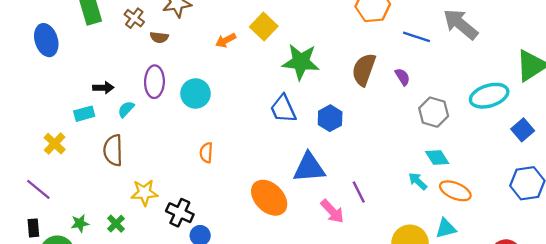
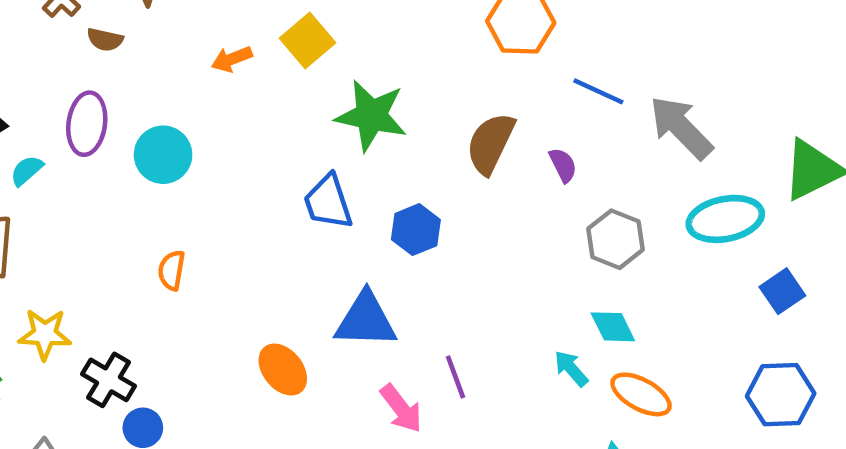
gray arrow: (461, 24) -> (681, 127), moved
orange ellipse: (269, 198) -> (283, 369), size x0.7

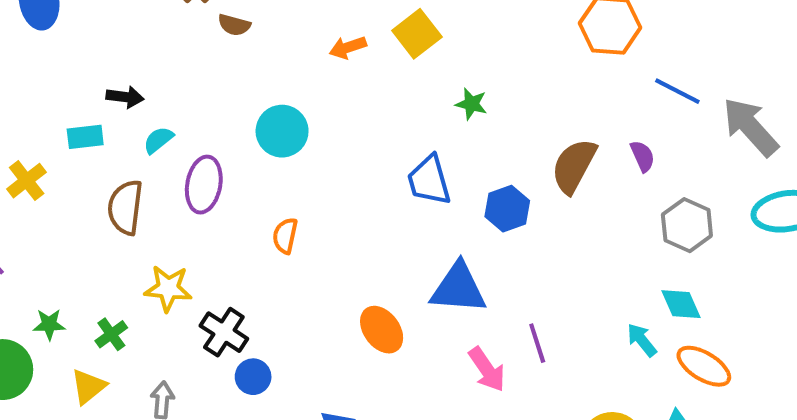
green star: (371, 116) -> (471, 104), size x0.5
purple ellipse: (87, 124) -> (204, 185), moved
brown semicircle: (491, 143) -> (574, 166), moved

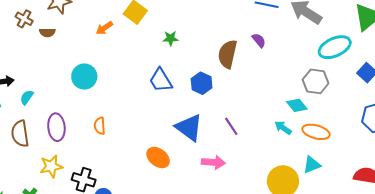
purple ellipse: (204, 185) -> (56, 127), moved
gray hexagon: (687, 225) -> (316, 81), moved
blue triangle: (458, 288) -> (189, 128), turned 48
purple line: (537, 343) -> (231, 126), moved
pink arrow: (487, 369) -> (213, 162), turned -35

